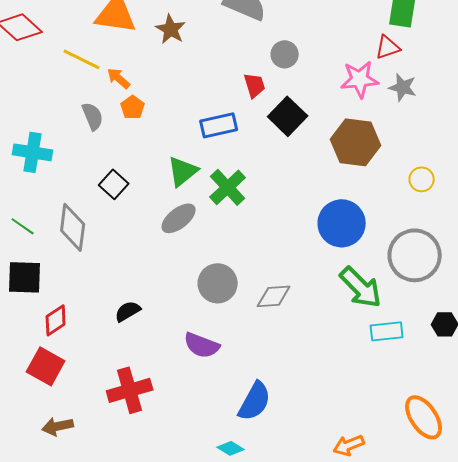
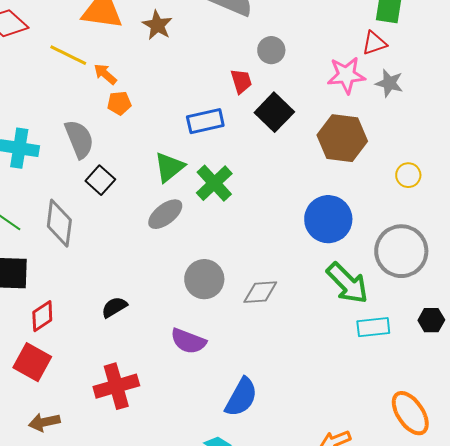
orange pentagon: (133, 107) -> (119, 103), turned 30
gray semicircle: (93, 116) -> (79, 139), moved, size x1.4

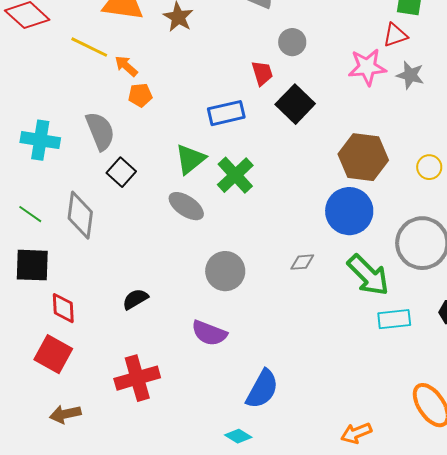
brown hexagon: (342, 138) -> (363, 157), moved
gray ellipse: (165, 214) -> (186, 206), turned 72
gray diamond: (260, 292) -> (302, 262), moved, size x0.7
red diamond: (42, 316) -> (63, 308), turned -60

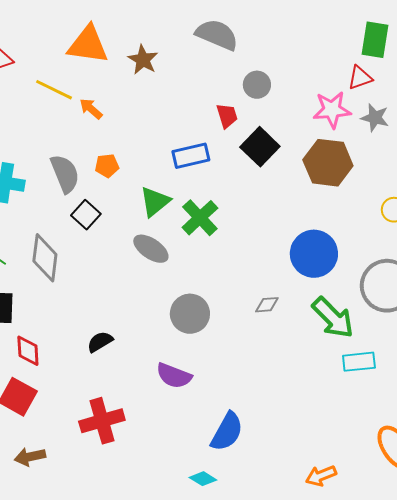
orange pentagon: (140, 95) -> (107, 166), moved
brown hexagon: (363, 157) -> (328, 163), moved

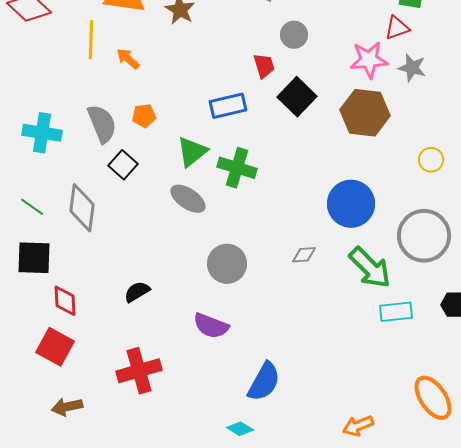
yellow line: (54, 90) -> (91, 40), turned 66
green cross: (200, 218) -> (237, 168), turned -30

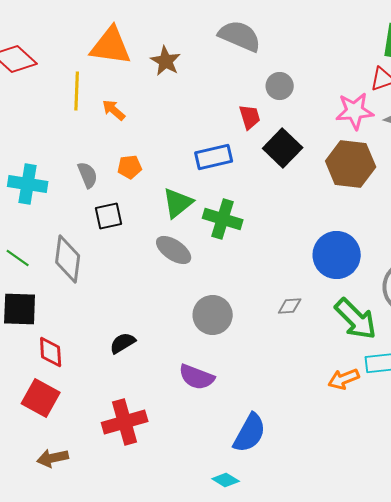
gray semicircle: (102, 124) -> (88, 175), size x0.7
black square: (123, 165) -> (109, 216), turned 36
orange arrow: (358, 426) -> (344, 379), moved

